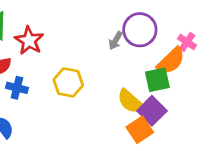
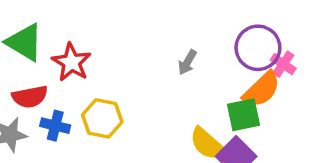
purple circle: (140, 30) -> (258, 48), moved
yellow hexagon: (68, 82) -> (102, 118), moved

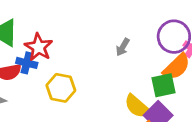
blue cross: (55, 126) -> (27, 63), moved

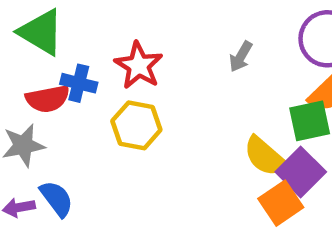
red star: (39, 47) -> (139, 65), moved

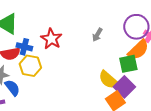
yellow hexagon: (136, 125) -> (30, 66), moved
blue semicircle: (57, 199) -> (12, 88), moved

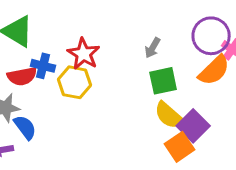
green square: (128, 64) -> (163, 81), moved
yellow hexagon: (30, 66) -> (75, 82), moved

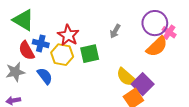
red semicircle: (22, 76) -> (26, 51), turned 72
green square: (163, 81) -> (90, 54), moved
blue semicircle: (25, 127) -> (45, 76), moved

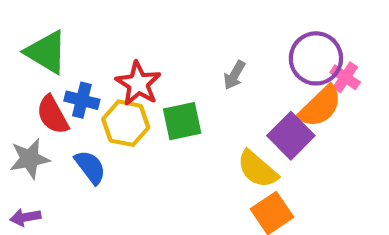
purple square: (143, 84) -> (291, 136), moved

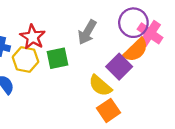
gray arrow: (234, 75) -> (87, 32), size x1.5
pink cross: (345, 77) -> (150, 33), size x1.5

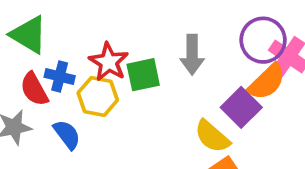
gray arrow: (87, 32) -> (192, 55), turned -30
green square: (57, 58) -> (143, 75), moved

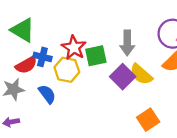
red semicircle: (34, 89) -> (26, 65), turned -90
purple square: (241, 107) -> (123, 77), moved
yellow semicircle: (212, 136) -> (141, 74), moved

